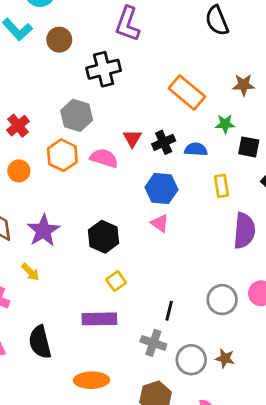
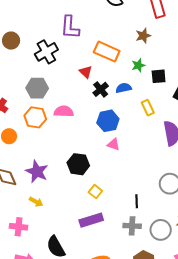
purple L-shape: (128, 24) -> (70, 27), moved
red triangle: (132, 138) -> (86, 72), moved

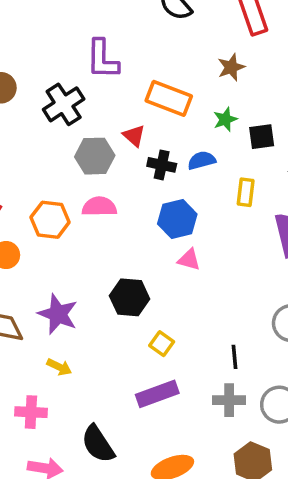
gray hexagon: (37, 88) -> (95, 156), moved
black cross: (101, 89) -> (162, 165), turned -35
yellow rectangle: (148, 108) -> (246, 192), turned 35

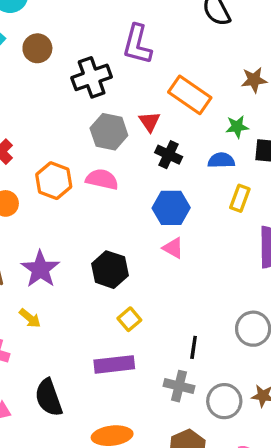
blue semicircle: (202, 160) -> (221, 160), moved

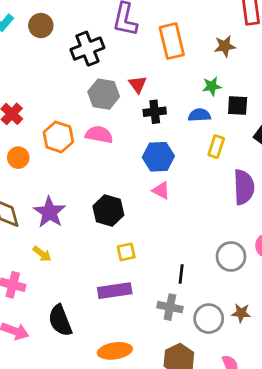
orange rectangle: (190, 95) -> (172, 41), moved, turned 44
black cross: (169, 155) -> (155, 112), turned -30
yellow square: (129, 319) -> (126, 252), turned 30

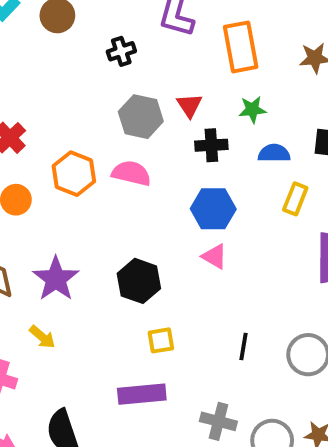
black cross: (87, 49) -> (121, 51), size x0.6
green star: (212, 86) -> (252, 110), moved
black line: (181, 274) -> (244, 346), moved

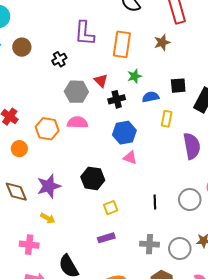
orange rectangle: (241, 47) -> (122, 44), turned 30
purple star: (56, 279) -> (49, 186), turned 30
purple rectangle: (142, 394) -> (106, 238), size x0.7

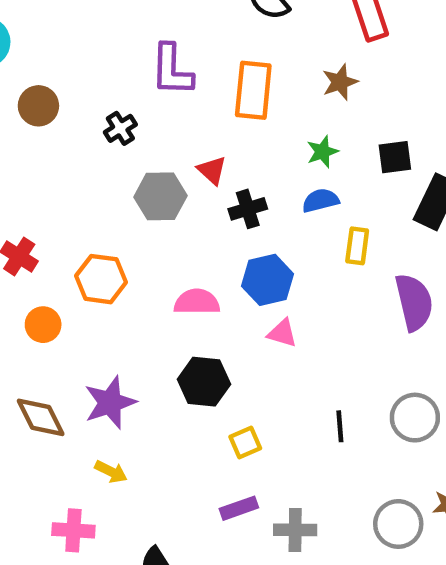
green star: (135, 76) -> (322, 152), moved
black square: (178, 86) -> (395, 157), moved
pink semicircle: (77, 122) -> (197, 302), moved
gray cross: (150, 244) -> (295, 530), moved

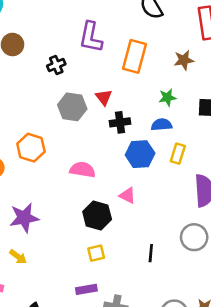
blue hexagon: (267, 280) -> (140, 154), moved
black hexagon: (204, 382) -> (97, 216), moved
gray circle: (415, 418) -> (194, 237), moved

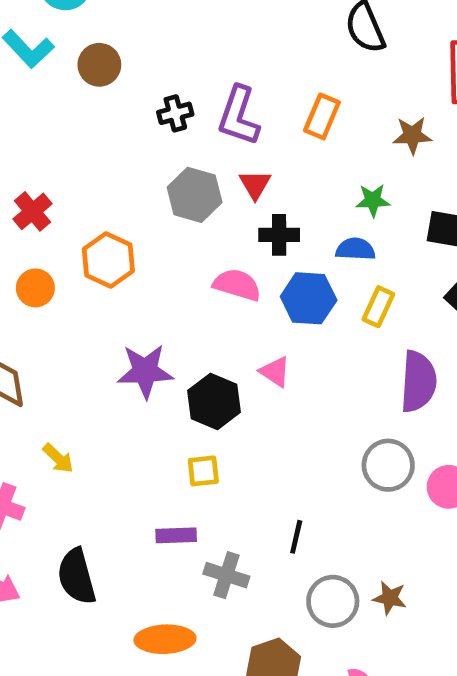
purple L-shape: (91, 37) -> (239, 116), moved
orange rectangle: (134, 56) -> (322, 116), size x0.7
pink semicircle: (83, 170) -> (237, 285), moved
purple star: (24, 218) -> (145, 371), moved
black line: (151, 253) -> (296, 537), moved

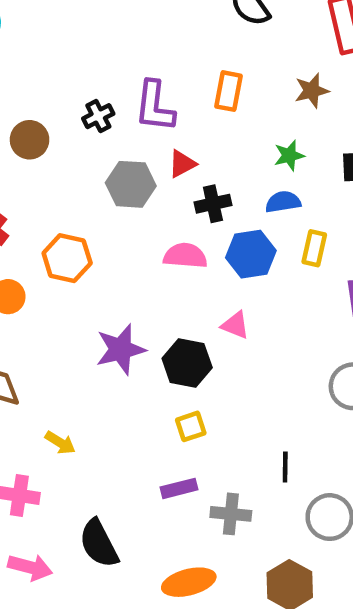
brown circle: (99, 65) -> (30, 140), moved
red triangle: (255, 185) -> (182, 164), turned 44

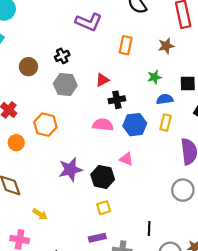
purple L-shape: (155, 106) -> (89, 22), moved, turned -75
gray hexagon: (131, 184) -> (65, 85), moved
blue semicircle: (283, 202) -> (165, 99), moved

